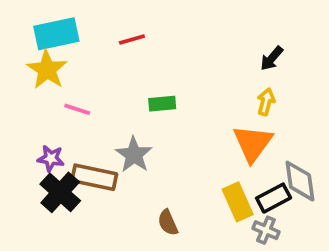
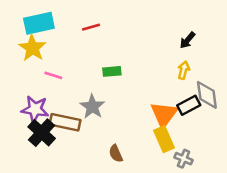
orange triangle: (253, 143) -> (164, 114), moved
purple star: (51, 158) -> (35, 109), size x1.5
gray diamond: (300, 181) -> (207, 95), moved
black rectangle: (274, 198) -> (189, 105), moved

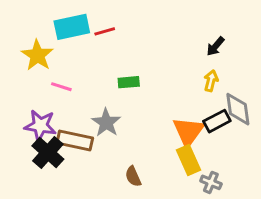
cyan rectangle: (39, 23) -> (72, 27), moved

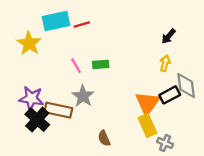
pink line: (61, 87) -> (76, 66), moved, turned 42

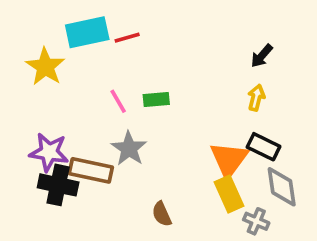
gray diamond: (186, 86) -> (282, 187), moved
black rectangle: (170, 95) -> (264, 147), turned 54
black cross: (37, 120) -> (58, 185), turned -30

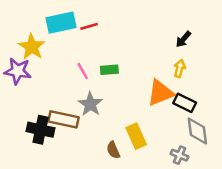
purple star: (49, 152) -> (18, 71), moved
orange triangle: (229, 159) -> (160, 93), moved, turned 32
yellow rectangle: (229, 194) -> (136, 136), moved

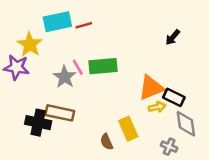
yellow arrow: (180, 68) -> (157, 107), moved, turned 63
green rectangle: (109, 70) -> (103, 66), size x1.6
gray star: (90, 104) -> (65, 77), moved

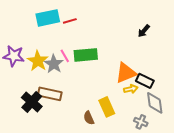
yellow star: (30, 44) -> (38, 61), moved
black cross: (38, 123) -> (32, 102), turned 30

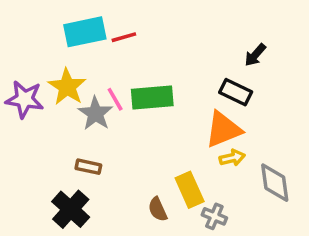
yellow star: (38, 61) -> (67, 87), moved
black rectangle: (145, 81) -> (236, 92), moved
brown rectangle: (50, 94) -> (88, 167), size x0.6
black cross: (32, 102) -> (71, 209), moved
gray cross: (141, 122) -> (214, 216), moved

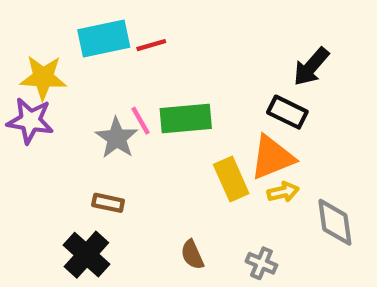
black arrow: (255, 55) -> (311, 67), size x1.4
yellow star: (67, 87) -> (43, 77), moved, turned -30
yellow rectangle: (190, 190) -> (231, 179), moved

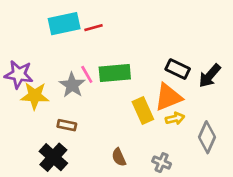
black arrow: (311, 67) -> (210, 76), moved
yellow star: (43, 77) -> (35, 96), moved
gray diamond: (335, 222) -> (207, 137), turned 32

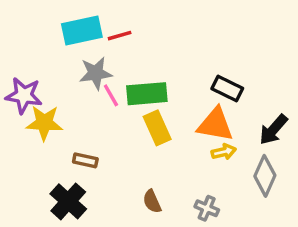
black arrow: (210, 76) -> (273, 130), moved
gray star: (72, 85) -> (96, 73), moved, turned 30
orange triangle: (168, 97) -> (215, 124), turned 32
yellow rectangle: (143, 110) -> (157, 128), moved

